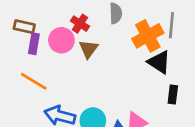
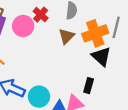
brown triangle: (88, 49) -> (67, 36), moved
black rectangle: (173, 95) -> (89, 86), moved

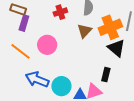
red cross: (41, 15) -> (60, 12), turned 32
pink circle: (23, 26) -> (47, 45), moved

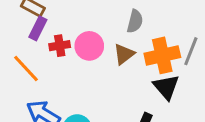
red cross: (60, 12) -> (60, 46), moved
pink circle: (47, 45) -> (89, 46), moved

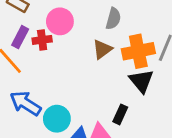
purple rectangle: (38, 28) -> (20, 37), moved
pink circle: (89, 46) -> (60, 21), moved

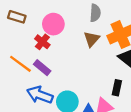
purple rectangle: (20, 37) -> (42, 68), moved, turned -66
red cross: (42, 40) -> (42, 42), turned -32

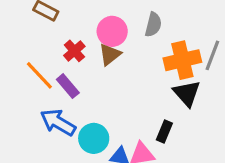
pink circle: (53, 24) -> (112, 31), moved
brown triangle: (92, 39) -> (110, 54), moved

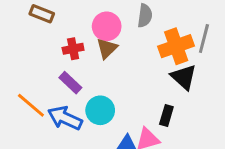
red cross: (74, 51) -> (73, 49), turned 36
orange line: (39, 75) -> (31, 105), moved
cyan circle: (94, 138) -> (100, 110), moved

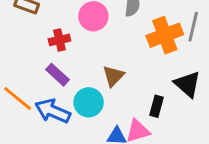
brown triangle: (107, 48) -> (113, 76), moved
black triangle: (184, 77) -> (187, 84), moved

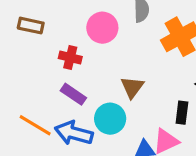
red cross: (59, 40) -> (70, 58), turned 35

